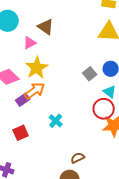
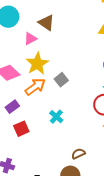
gray square: (90, 74) -> (61, 80), moved
purple rectangle: (23, 100) -> (12, 107), moved

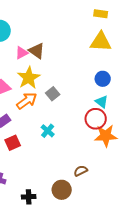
brown triangle: (46, 23) -> (37, 51), moved
brown semicircle: (78, 154) -> (81, 171), moved

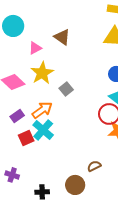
brown triangle: (37, 51) -> (62, 37), moved
orange arrow: (27, 101) -> (42, 110), moved
cyan cross: (48, 131) -> (43, 130), moved, size x1.5

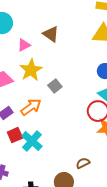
cyan cross: (43, 130) -> (32, 141), moved

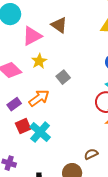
pink triangle: (24, 45) -> (32, 36), size x1.5
yellow star: (31, 70) -> (39, 61), size x0.7

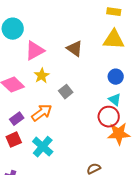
brown triangle: (59, 25) -> (75, 49), moved
red square: (23, 126) -> (14, 140), moved

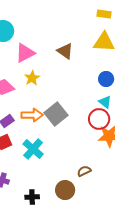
gray square: (66, 92) -> (56, 114), moved, size x1.6
orange arrow: (42, 113) -> (32, 115), turned 35

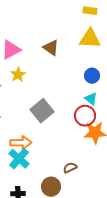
orange arrow: (32, 115) -> (21, 143), moved
cyan cross: (33, 149) -> (19, 159), moved

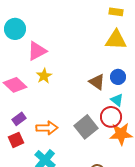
brown triangle: (51, 48) -> (97, 82), moved
gray square: (42, 111) -> (86, 127), moved
orange arrow: (21, 143) -> (47, 128), moved

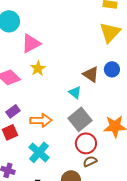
yellow triangle: (116, 40) -> (110, 32), turned -50
cyan triangle: (117, 100) -> (75, 92), moved
red circle: (111, 117) -> (86, 143), moved

